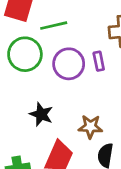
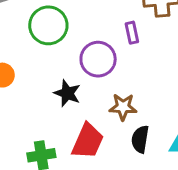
purple circle: (69, 64) -> (98, 59), moved

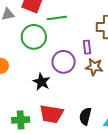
brown star: (123, 107) -> (94, 67), moved
red trapezoid: (88, 141) -> (51, 114), turned 70

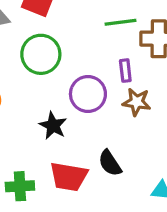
green line: (57, 18) -> (120, 22), moved
black semicircle: (85, 116) -> (110, 163), moved, turned -48

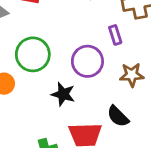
green circle: (41, 54) -> (33, 54), moved
brown star: (137, 102) -> (132, 75), moved

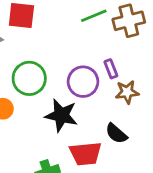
purple rectangle: (115, 35) -> (111, 69), moved
black star: (63, 94) -> (61, 115), size x1.4

